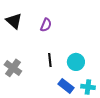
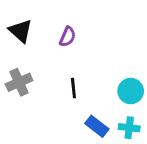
cyan circle: (76, 62) -> (131, 91), moved
gray cross: (13, 68) -> (19, 82), moved, turned 30

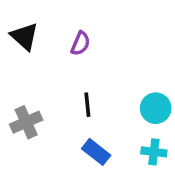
gray cross: (19, 82) -> (26, 122), moved
blue rectangle: (97, 126) -> (96, 152), moved

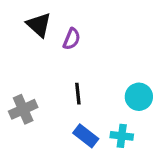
black triangle: (24, 36) -> (39, 25), moved
cyan cross: (154, 152) -> (122, 136), moved

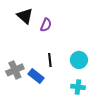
cyan circle: (139, 97) -> (79, 60), moved
blue rectangle: (86, 136) -> (36, 76), moved

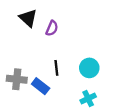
gray cross: (15, 70) -> (17, 79), turned 30
cyan cross: (78, 87) -> (88, 99), turned -32

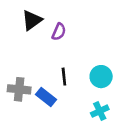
black triangle: (28, 18) -> (32, 20), turned 42

